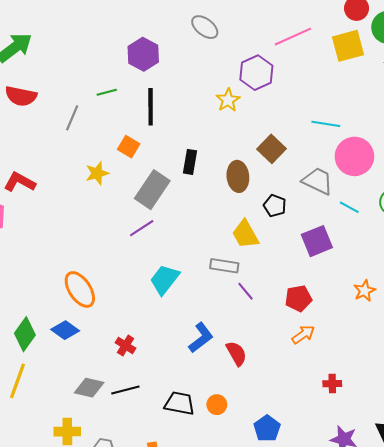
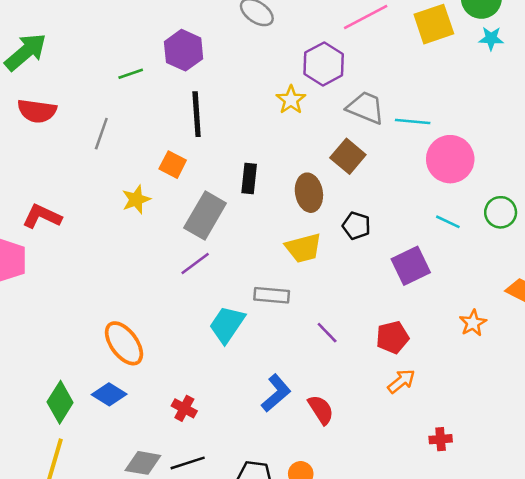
green line: (107, 92) -> (131, 74), moved
gray trapezoid: (318, 181) -> (366, 108), moved
yellow trapezoid: (245, 234) -> (303, 248), moved, turned -72
gray rectangle: (224, 266) -> (272, 295), moved

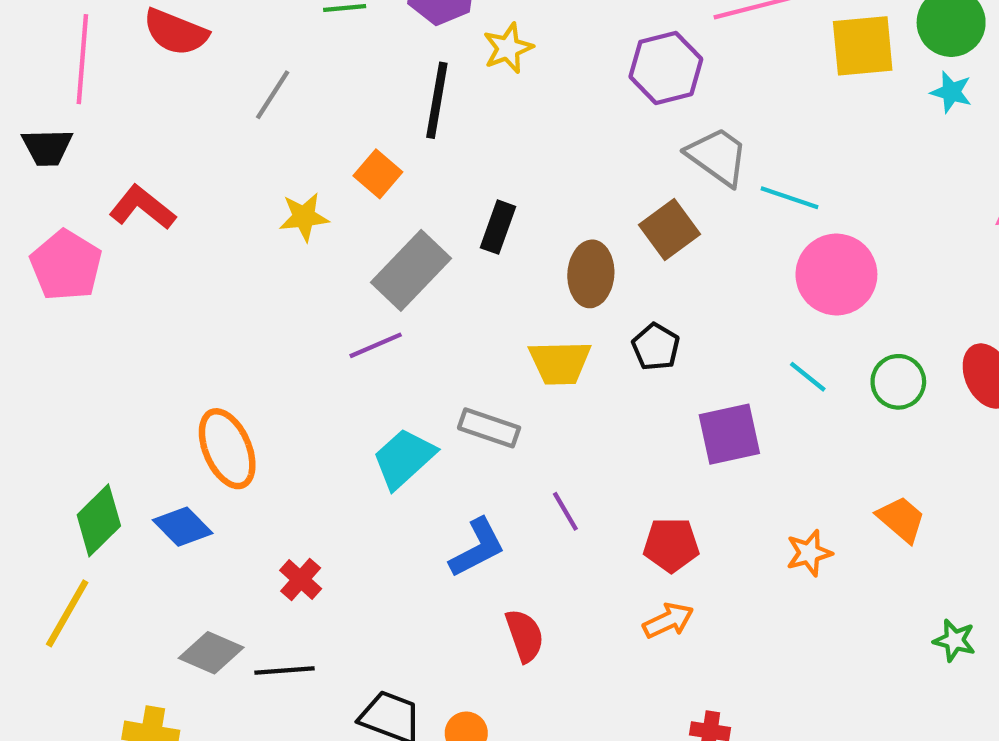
yellow star: (291, 100) -> (508, 48), moved
blue L-shape: (276, 393) -> (477, 548), moved

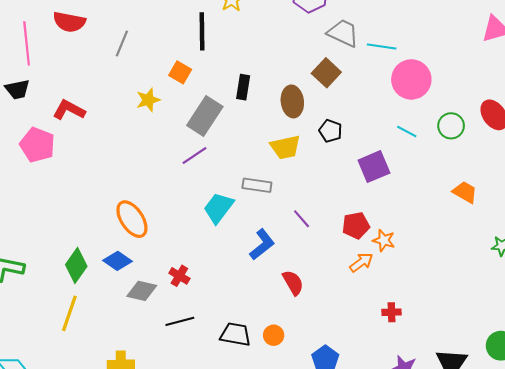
orange star: (809, 553) -> (384, 240), moved, turned -30
gray diamond: (211, 653) -> (142, 291), moved

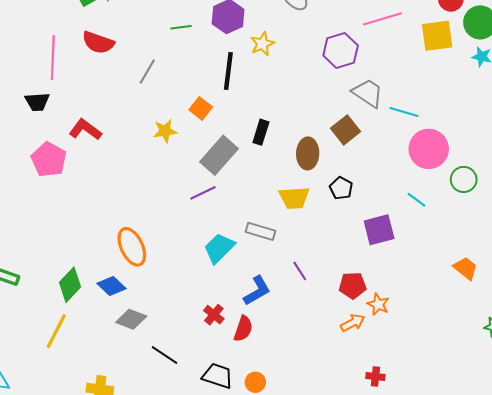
green circle: (451, 126) -> (464, 179), moved
red cross: (179, 276) -> (214, 315), moved
red semicircle: (293, 283) -> (243, 329), moved, turned 40
black line: (180, 321) -> (165, 355), turned 40

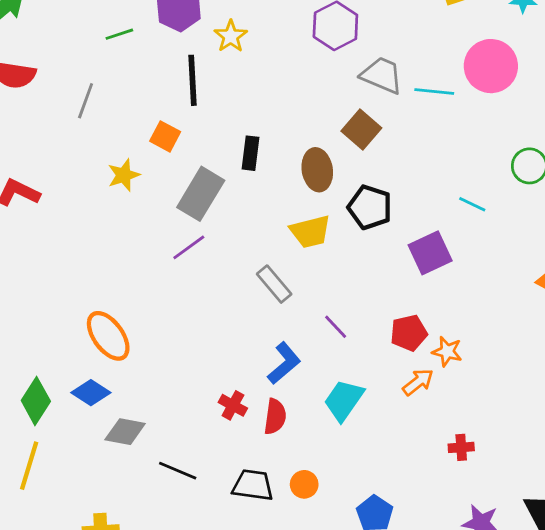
pink circle: (429, 149) -> (491, 66), moved
black pentagon: (341, 188) -> (370, 207), size x1.4
gray rectangle: (261, 231) -> (274, 284), turned 44
cyan trapezoid: (219, 248) -> (344, 400), moved

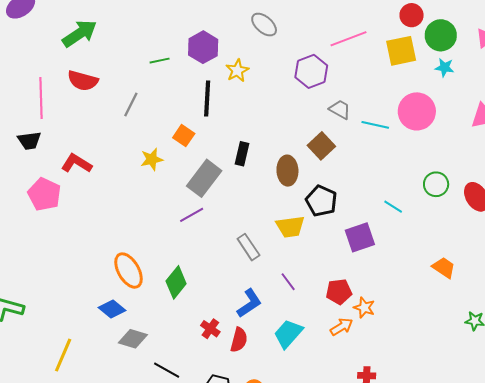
gray trapezoid: (382, 75) -> (340, 110), size x0.7
yellow trapezoid: (310, 232) -> (290, 227), moved
green diamond: (36, 401) -> (176, 282), moved

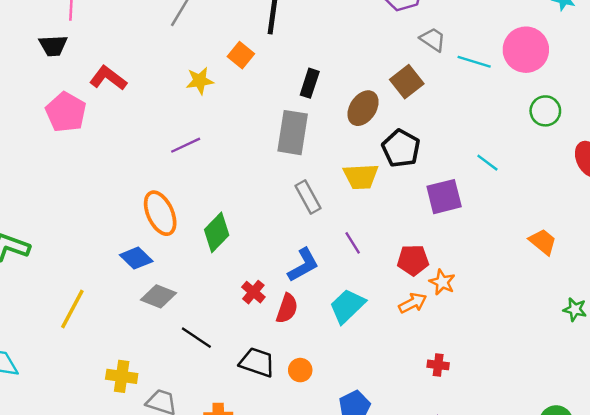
brown ellipse: (287, 171) -> (363, 108), turned 32
gray rectangle: (204, 178) -> (293, 133), moved, turned -33
green circle: (436, 184) -> (545, 111), moved
purple line: (192, 215) -> (186, 145), moved

